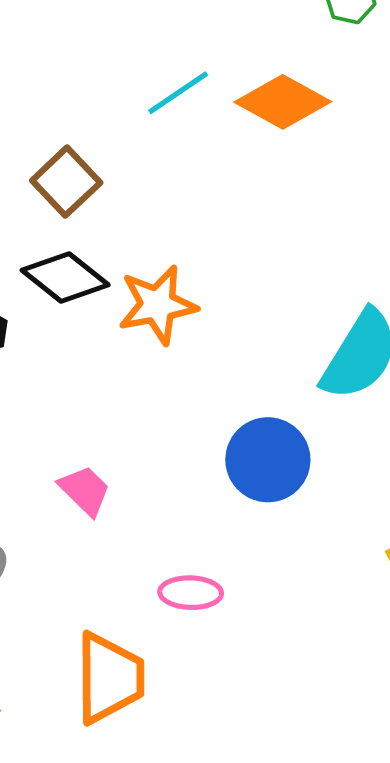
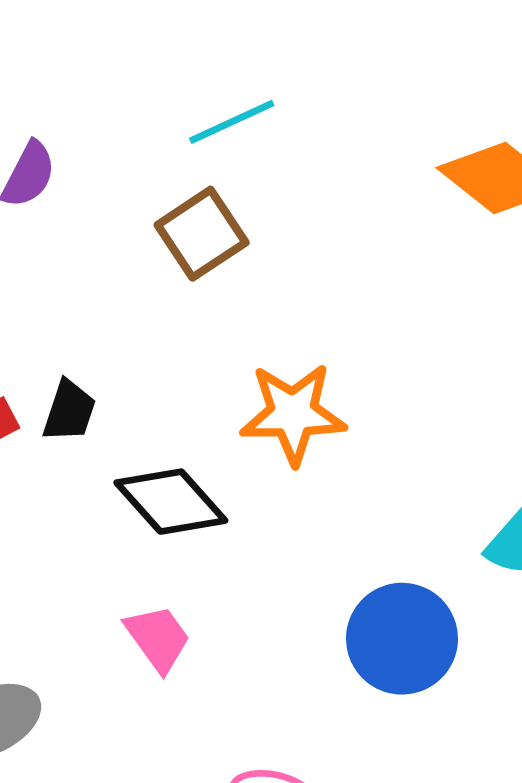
cyan line: (178, 93) -> (232, 122), moved
black diamond: (65, 278) -> (171, 502), moved

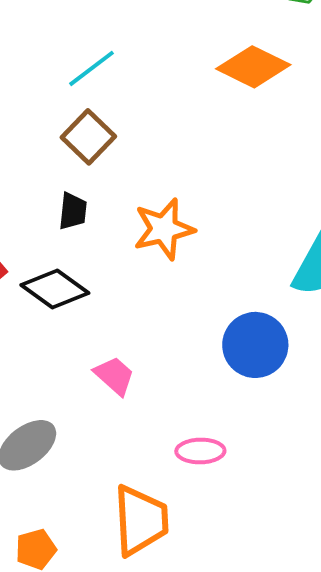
black trapezoid: (69, 411) -> (73, 211), moved
black diamond: (171, 502) -> (55, 289), moved

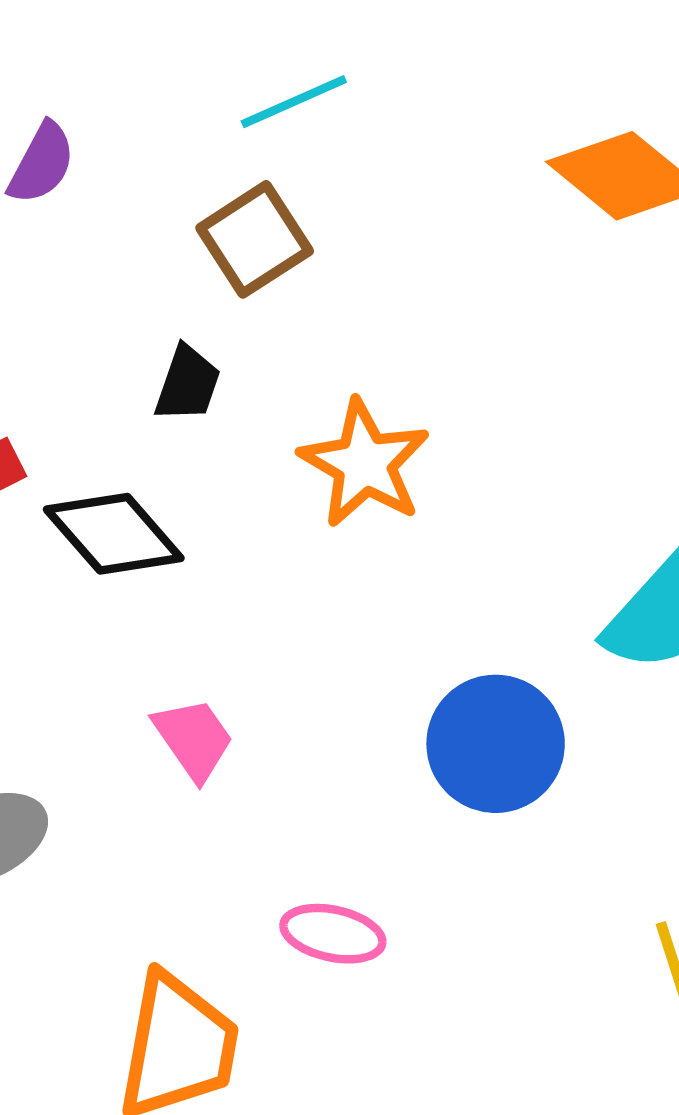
orange star: (164, 229) -> (364, 464), turned 30

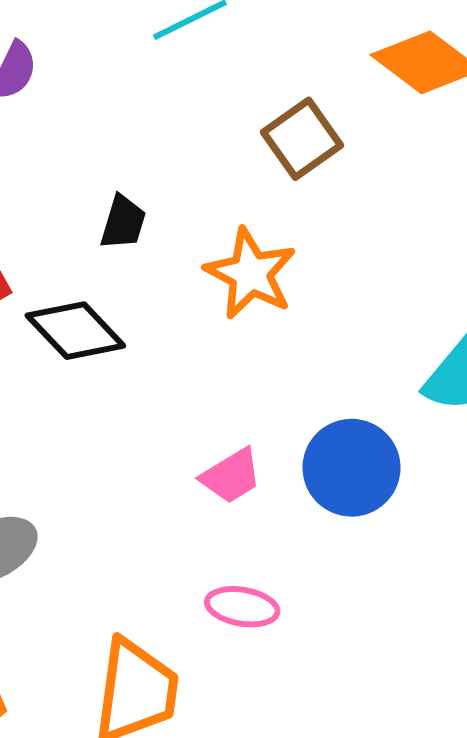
brown square: (255, 239) -> (302, 139), moved
pink trapezoid: (194, 739) -> (231, 476), moved, turned 96

